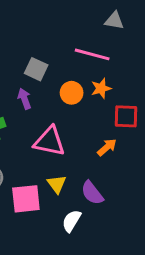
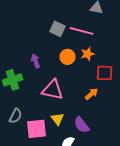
gray square: (36, 69) -> (58, 29), moved

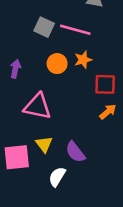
purple arrow: (36, 61) -> (15, 69), turned 32
orange arrow: (92, 94) -> (108, 112), moved

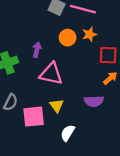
purple arrow: (15, 69) -> (37, 50), moved
purple semicircle: (75, 152) -> (94, 101), moved, turned -54

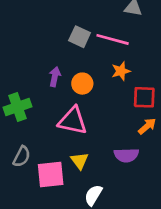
orange circle: (68, 38) -> (82, 84), moved
purple arrow: (37, 50) -> (55, 77), moved

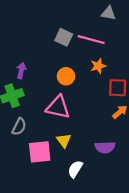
purple arrow: (55, 77) -> (21, 71), moved
purple semicircle: (126, 155) -> (105, 147), moved
gray semicircle: (22, 157) -> (19, 127), moved

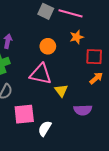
yellow triangle: (64, 140) -> (61, 90), moved
white semicircle: (75, 169) -> (45, 129), moved

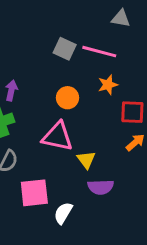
purple semicircle: (83, 110) -> (101, 187), moved

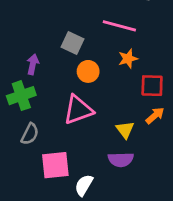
gray square: (65, 49) -> (72, 43), moved
pink triangle: (57, 137) -> (78, 110), turned -32
yellow triangle: (86, 160) -> (125, 130), moved

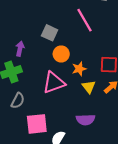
pink line: (119, 26) -> (84, 20), turned 45
orange star: (128, 59) -> (79, 69), moved
yellow triangle: (125, 130) -> (89, 87), moved

